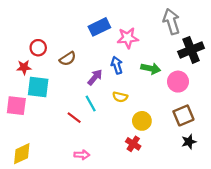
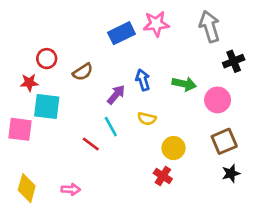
pink star: (128, 38) -> (156, 24), moved
black cross: (191, 50) -> (234, 61), size x0.7
yellow diamond: (22, 154) -> (27, 188), turned -50
pink arrow: (82, 155) -> (71, 189), moved

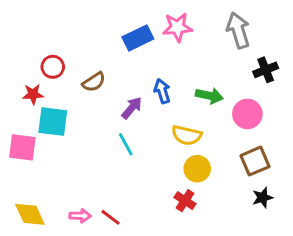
yellow semicircle: (147, 119) -> (187, 135), moved, size x1.4
red line: (91, 144) -> (111, 217), moved
yellow diamond: (27, 188) -> (30, 214), turned -40

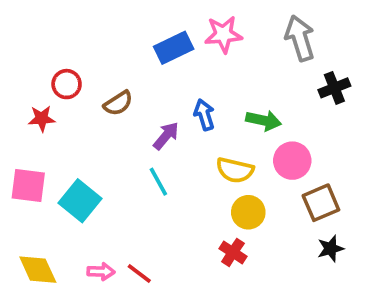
pink circle: (247, 114) -> (292, 161), moved
cyan square: (53, 122) -> (80, 201), moved, turned 32

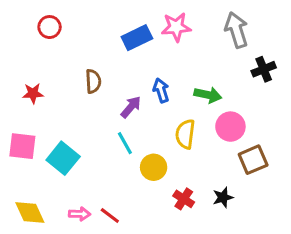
red circle: (67, 84) -> (50, 27), moved
brown semicircle: (118, 103) -> (93, 81), turned -60
yellow semicircle: (235, 170) -> (185, 134), turned 84
yellow circle: (248, 212) -> (154, 167), moved
black star: (331, 249) -> (223, 197), moved

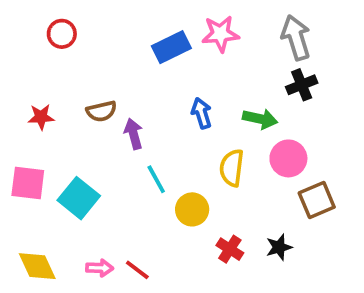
black cross: (264, 69) -> (302, 85), moved
brown semicircle: (93, 81) -> (101, 111), moved, turned 80
purple arrow: (131, 107) -> (134, 134), moved, turned -55

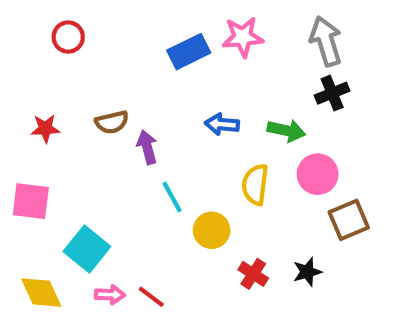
blue arrow: (202, 113) -> (222, 124), turned -68
cyan square: (79, 198) -> (87, 249), moved

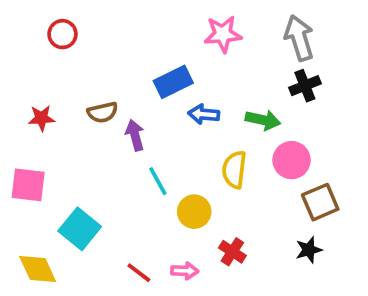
blue rectangle: (189, 52) -> (173, 82), moved
black star: (307, 272) -> (309, 250), moved
pink arrow: (110, 295) -> (185, 271), moved

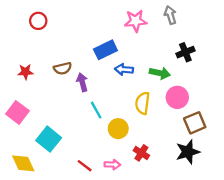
gray arrow: (299, 38) -> (170, 15), moved, size x0.7
pink square: (28, 185) -> (17, 112), turned 30
black star: (309, 250) -> (188, 152), size x1.5

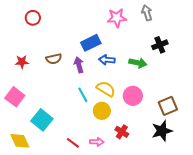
purple arrow: (82, 82) -> (79, 65), moved
pink circle: (177, 97) -> (133, 96), moved
yellow semicircle: (143, 103) -> (106, 89), moved, turned 114

